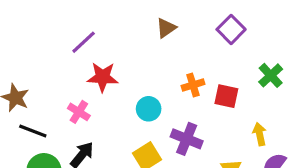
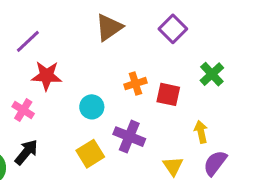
brown triangle: (166, 28) -> (109, 27), size x1.4

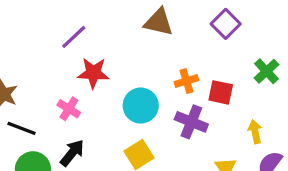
brown triangle: (109, 27) -> (159, 22), turned 48
cyan circle: (92, 107) -> (141, 106), size x1.4
purple cross: (129, 137) -> (191, 122), moved

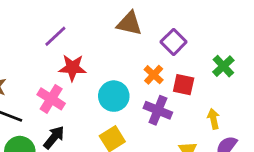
purple square: (226, 24) -> (174, 42), moved
orange cross: (186, 81) -> (154, 75), turned -30
pink cross: (69, 109) -> (51, 99), size x1.4

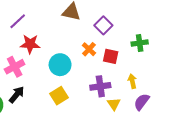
green cross: (223, 66) -> (140, 43), turned 35
pink cross: (51, 99) -> (15, 67), turned 30
purple cross: (158, 110) -> (100, 86), moved, turned -30

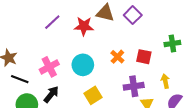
purple square: (103, 25) -> (133, 15), moved
red star: (30, 44) -> (84, 26), moved
orange cross: (89, 49) -> (117, 57), moved
cyan circle: (60, 65) -> (83, 65), moved

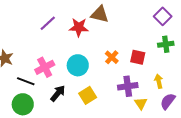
purple square: (133, 15) -> (163, 16), moved
black line: (20, 79) -> (26, 81), moved
black arrow: (51, 94) -> (58, 93), moved

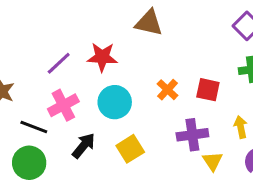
purple line: (48, 23) -> (59, 63), moved
red star: (79, 27) -> (102, 57), moved

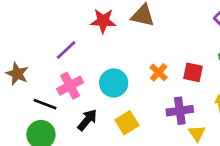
red star: (102, 57) -> (103, 21), moved

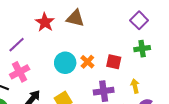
red star: (103, 21) -> (45, 22), turned 30
cyan circle: (114, 83) -> (65, 63), moved

